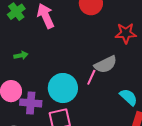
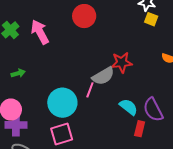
red star: (126, 33) -> (122, 62), moved
purple cross: (31, 103) -> (16, 125), moved

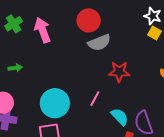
gray semicircle: (103, 76) -> (99, 43), moved
pink line: (90, 90) -> (95, 99), moved

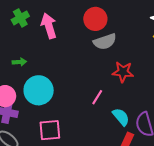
cyan circle: (55, 103) -> (39, 90), moved

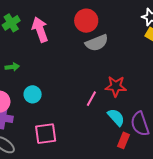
red star: (123, 72) -> (116, 86), moved
cyan circle: (39, 90) -> (33, 94), size x0.6

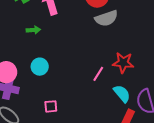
green arrow: (12, 67) -> (33, 30), moved
pink square: (46, 134) -> (51, 106), size x0.6

